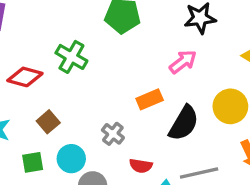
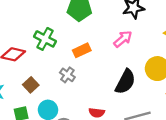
orange rectangle: (150, 99) -> (82, 50), moved
gray cross: (113, 134) -> (67, 75), moved

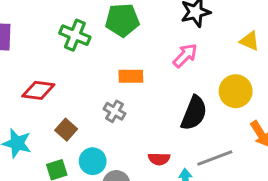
green cross: (45, 39) -> (75, 35), moved
orange rectangle: (82, 50) -> (131, 76), turned 30

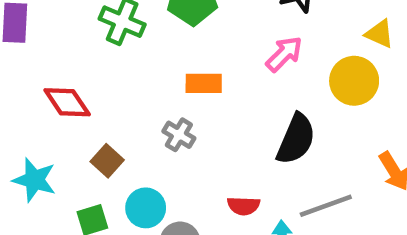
red diamond: (38, 90) -> (67, 102), turned 48
yellow circle: (236, 91) -> (354, 81), moved

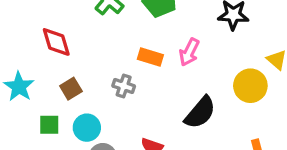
pink arrow: (284, 54) -> (189, 52), moved, turned 144
gray cross: (179, 135) -> (124, 86), turned -30

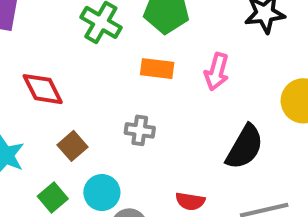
orange rectangle: (150, 57) -> (157, 69), moved
green square: (49, 125) -> (53, 197), turned -30

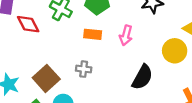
red diamond: (43, 89) -> (28, 24), moved
brown square: (72, 146) -> (46, 78), size x1.6

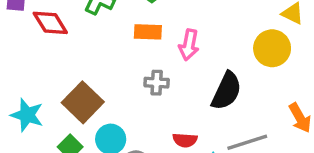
pink arrow: (126, 35) -> (189, 45), moved
gray cross: (84, 69) -> (157, 83), moved

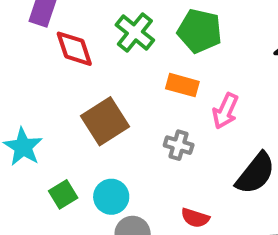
brown square: (83, 102) -> (105, 121), moved

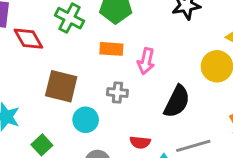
brown square: (105, 121) -> (61, 86), turned -32
cyan circle: (111, 197) -> (86, 120), moved

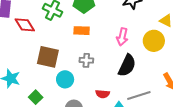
pink arrow: (146, 61) -> (122, 37), moved

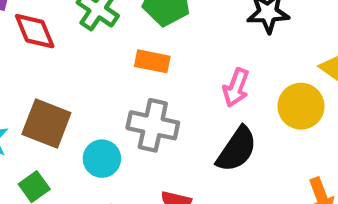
brown square: (48, 57) -> (46, 123), moved
gray cross: (86, 60) -> (153, 125), size x1.6

